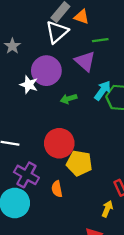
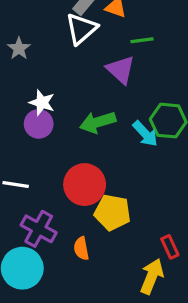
purple circle: (46, 71) -> (39, 124), moved, size x0.7
cyan arrow: (103, 91) -> (145, 134), moved, turned 102
green arrow: (69, 99) -> (98, 122), size x1.5
yellow arrow: (107, 209) -> (152, 276), size x1.5

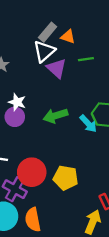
purple triangle: (121, 70) -> (57, 68), moved
red circle: (85, 185) -> (32, 172), moved
orange semicircle: (81, 249) -> (33, 220), moved, size x1.5

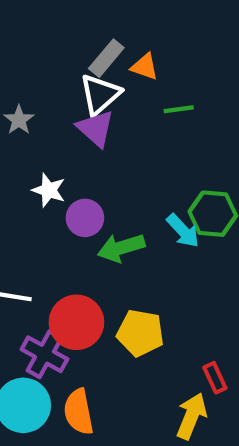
purple triangle: (57, 68) -> (96, 128), moved
green arrow: (55, 116) -> (121, 248), moved
purple circle: (15, 117) -> (85, 218), moved

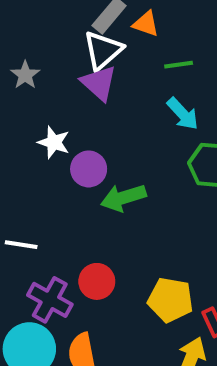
cyan arrow: (183, 231) -> (183, 114), moved
red circle: (76, 322) -> (97, 281), moved, size x0.7
yellow pentagon: (140, 333) -> (170, 300), moved

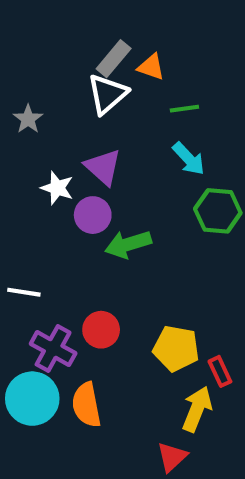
purple triangle: (99, 83) -> (103, 167), moved

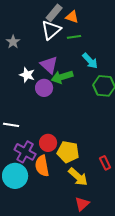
green line: (184, 109) -> (74, 37), moved
green arrow: (128, 244) -> (62, 77), moved
yellow pentagon: (176, 348) -> (68, 152), moved
orange semicircle: (86, 405) -> (42, 166), moved
yellow arrow: (197, 409) -> (78, 177), moved, turned 110

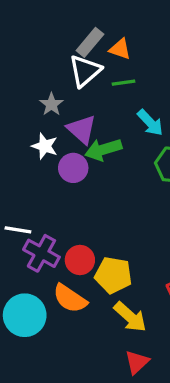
gray star: (13, 42) -> (51, 104), moved
purple cross: (25, 152) -> (41, 253), moved
orange semicircle: (42, 166) -> (70, 298), turned -45

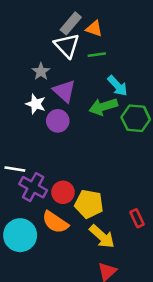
white triangle: (85, 71) -> (67, 46), turned -32
green arrow: (103, 150) -> (103, 107), moved

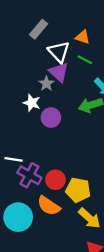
gray rectangle: (71, 23) -> (38, 29), moved
green line: (97, 55) -> (85, 60), turned 35
gray star: (41, 72) -> (46, 84), moved
purple triangle: (64, 91) -> (59, 72), moved

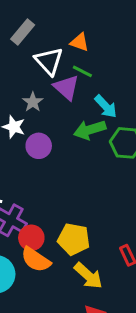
purple triangle: (59, 72) -> (66, 87), moved
red circle: (55, 180) -> (31, 238), moved

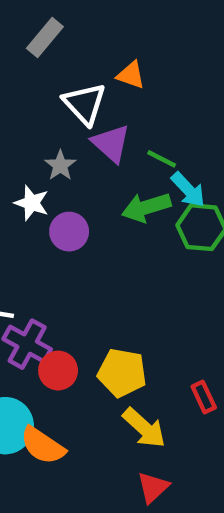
gray rectangle: (23, 32) -> (45, 37), moved
green line: (82, 71) -> (162, 159), moved
cyan arrow: (106, 106) -> (188, 190), moved
orange semicircle: (36, 260) -> (43, 446), moved

